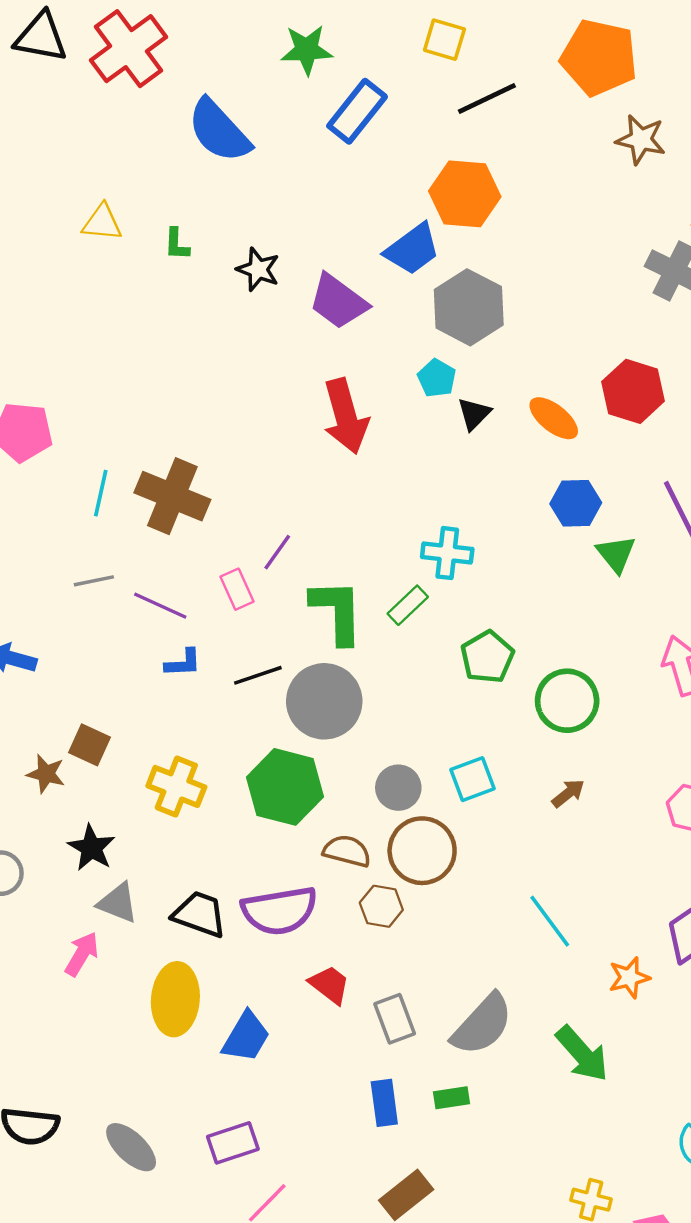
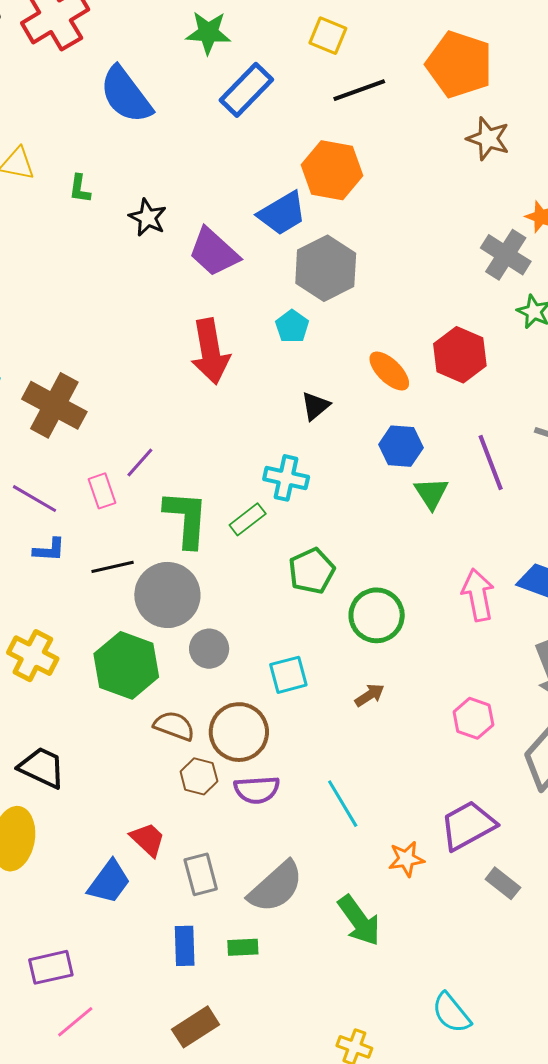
black triangle: (474, 414) -> (315, 406), moved
gray circle: (398, 788) -> (209, 649), moved
purple semicircle: (279, 911) -> (257, 790), moved, size x0.7
blue trapezoid: (246, 1037) -> (109, 882), moved

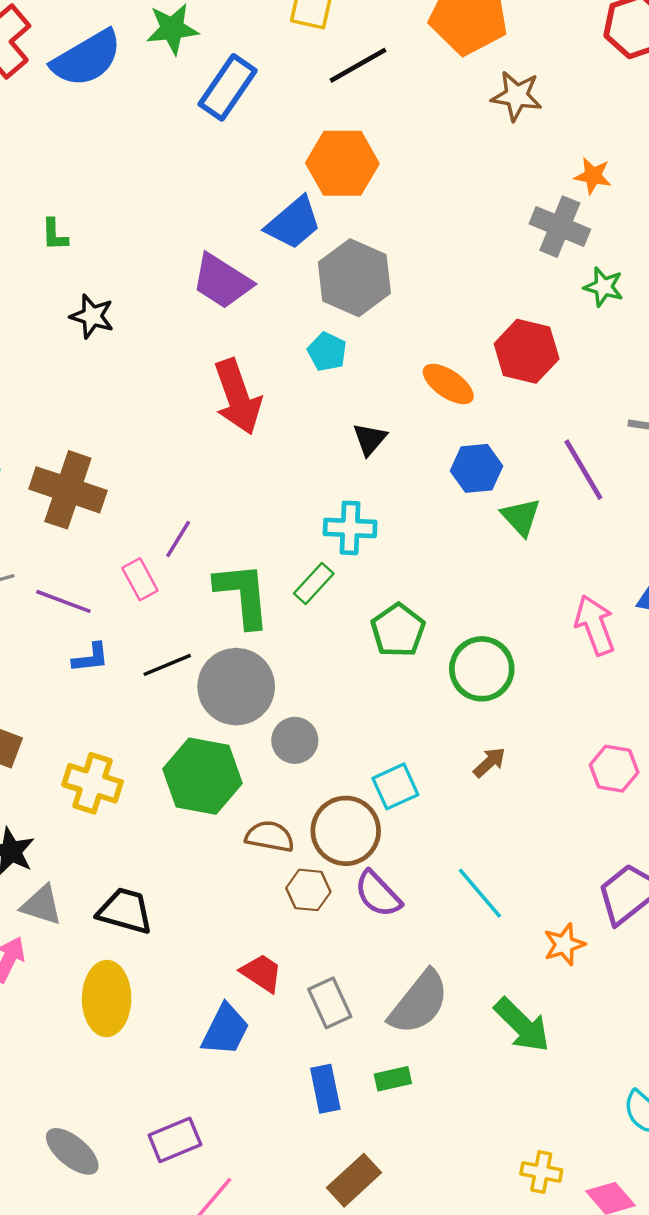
blue semicircle: (126, 95) -> (87, 58), moved, turned -74
black star: (148, 218) -> (92, 316), moved
cyan square: (288, 675) -> (395, 786), moved
purple semicircle: (257, 790) -> (378, 894), turned 60

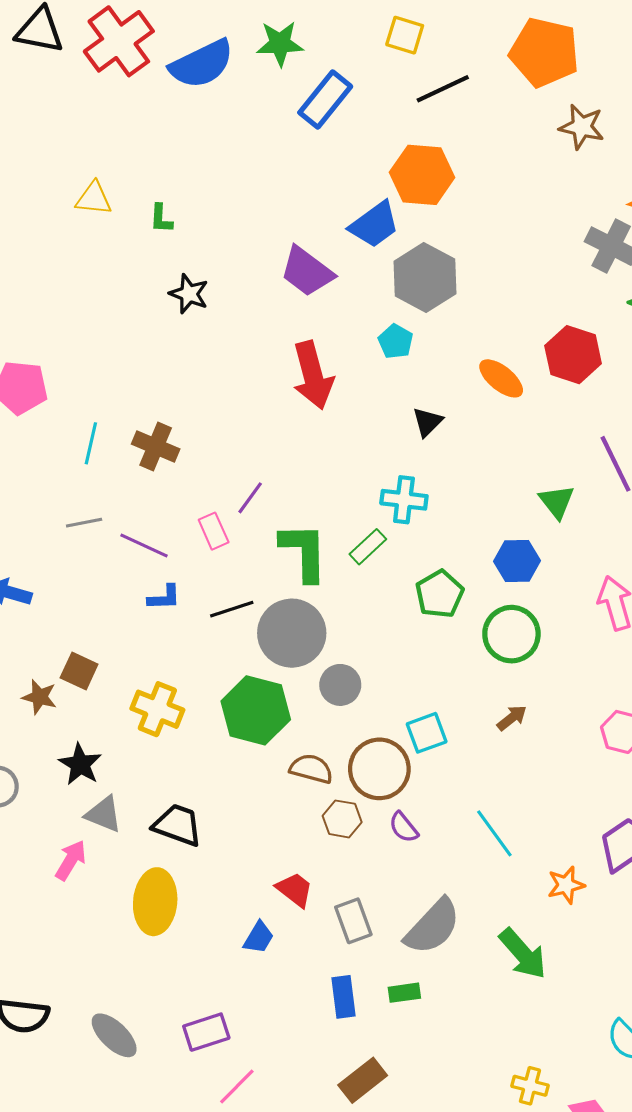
blue hexagon: (477, 468) -> (517, 561), moved
brown cross: (68, 490) -> (156, 446), size x0.7
purple semicircle: (378, 894) -> (404, 827), size x0.7
blue trapezoid: (225, 1030) -> (259, 938), size x0.7

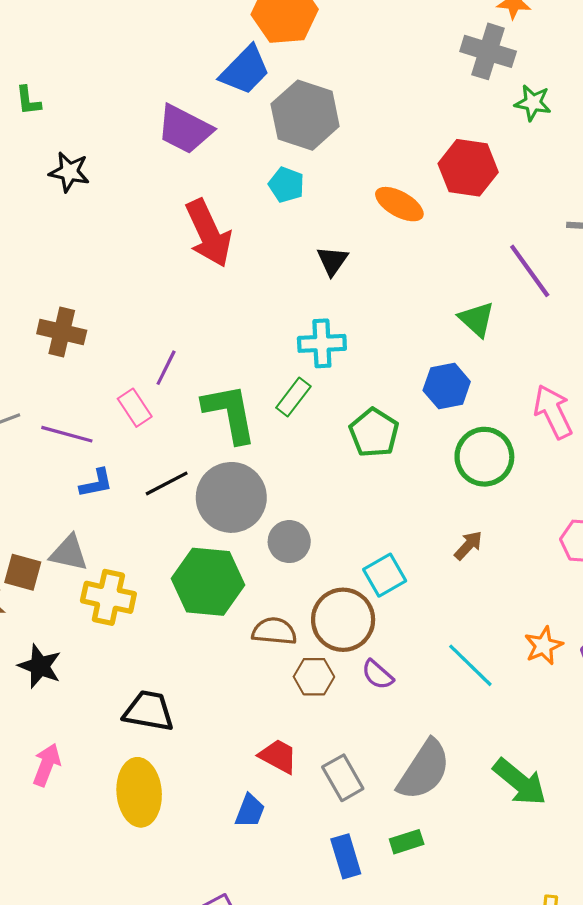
green circle: (511, 634) -> (484, 457), moved
gray triangle: (104, 814) -> (69, 553), moved
orange star: (566, 885) -> (544, 646), moved

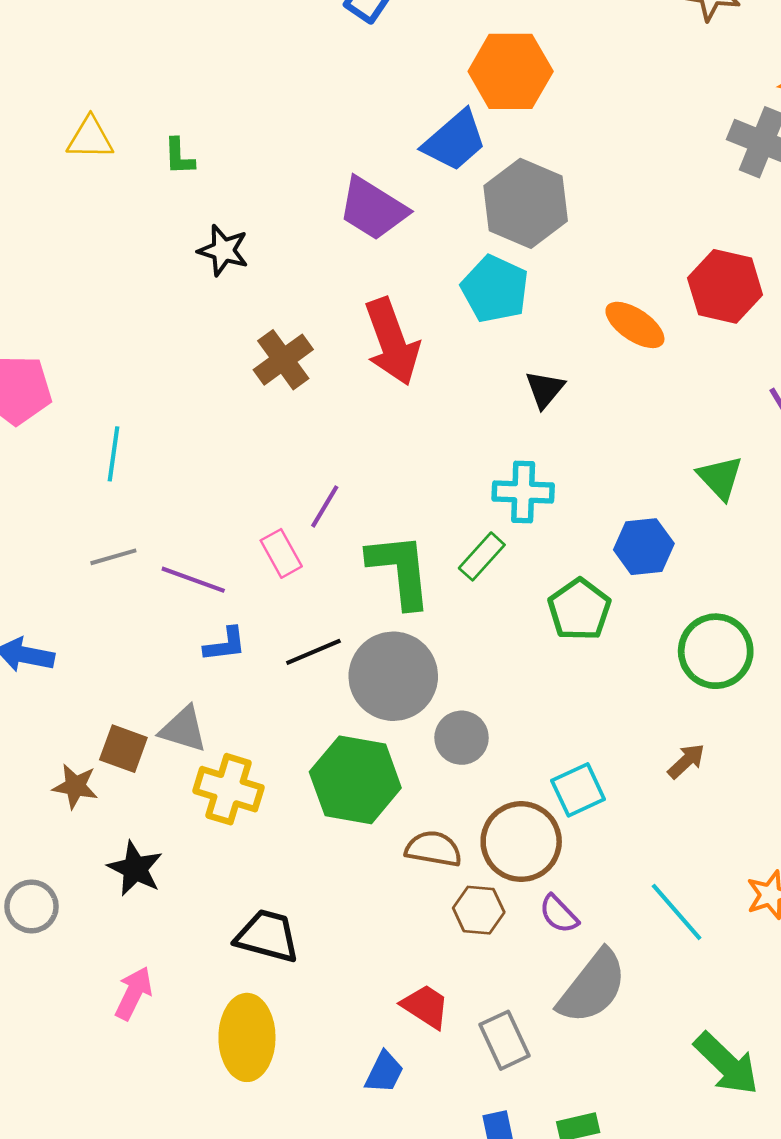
cyan pentagon: (286, 185) -> (495, 289), size x1.5
brown cross: (62, 332) -> (283, 360), moved, turned 36
blue hexagon: (447, 386) -> (644, 547), moved
gray semicircle: (424, 770) -> (592, 987), moved

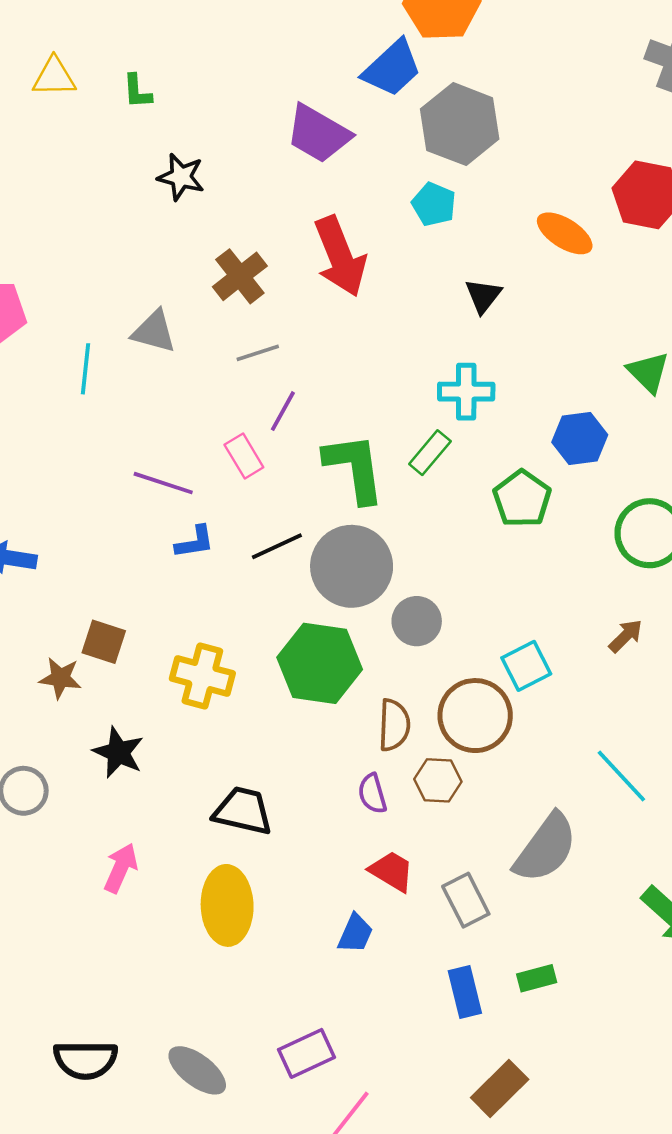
cyan pentagon: (495, 289) -> (434, 204), size x0.7
gray line: (113, 557) -> (258, 353), moved
gray triangle: (183, 729) -> (154, 332), moved
brown semicircle: (433, 849) -> (394, 725), turned 84
purple semicircle: (559, 914) -> (372, 794), moved, turned 30

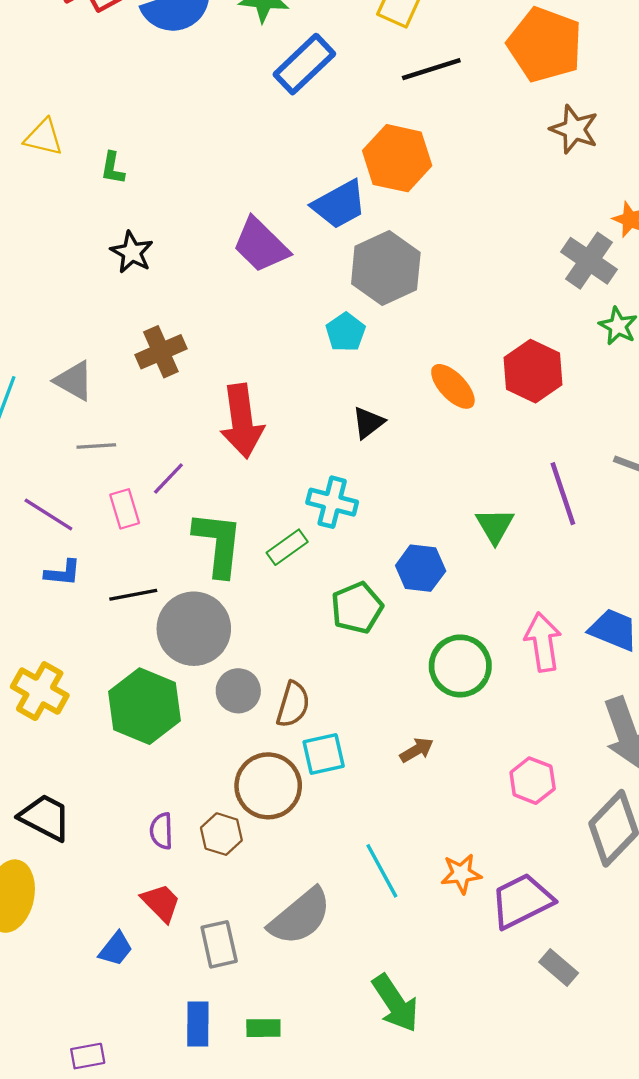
red arrow: (340, 256) -> (242, 421), moved
gray line: (258, 353) -> (96, 446), moved
brown semicircle: (394, 725) -> (293, 704), moved
purple rectangle: (306, 1053) -> (88, 1056), moved, size x0.7

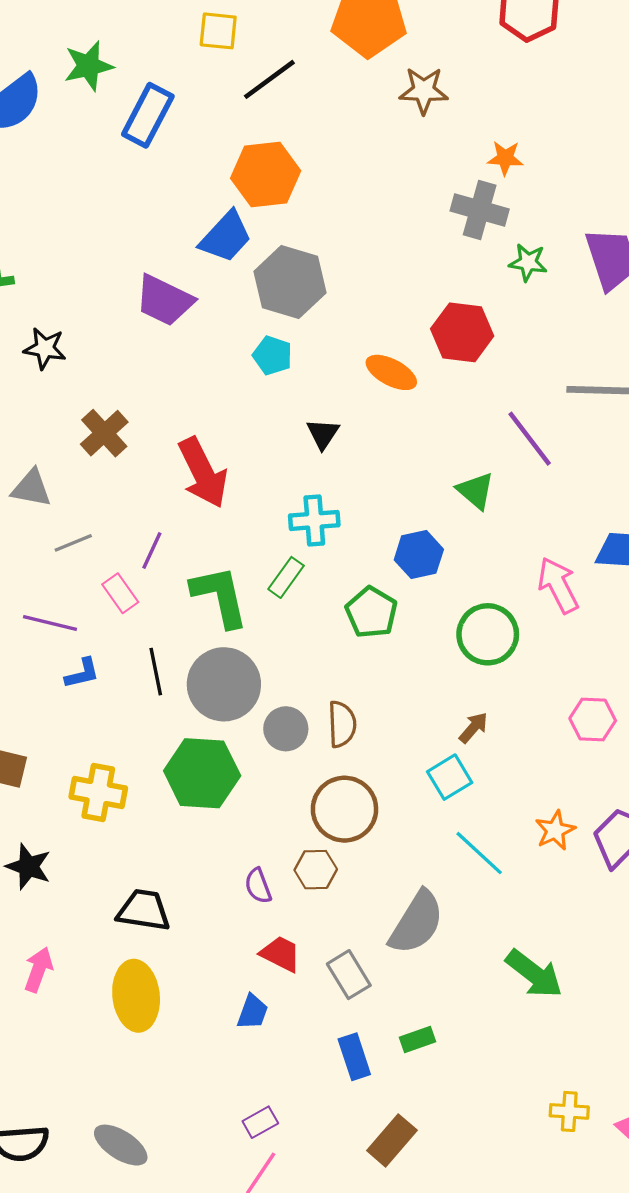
black line: (133, 595) -> (156, 672), turned -72
cyan square: (324, 754) -> (450, 777), moved

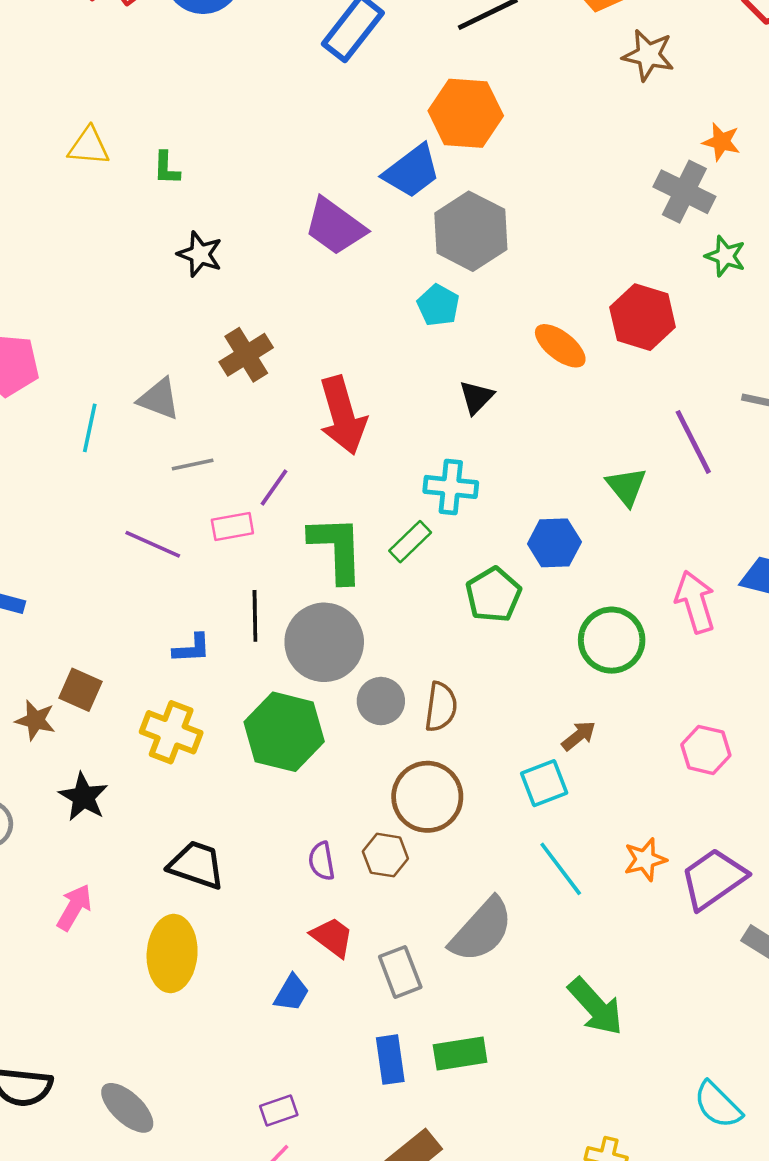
pink rectangle: (120, 593) -> (232, 526), turned -75
blue L-shape: (82, 673) -> (192, 648), moved
green rectangle: (417, 1040) -> (460, 1054), size x1.4

